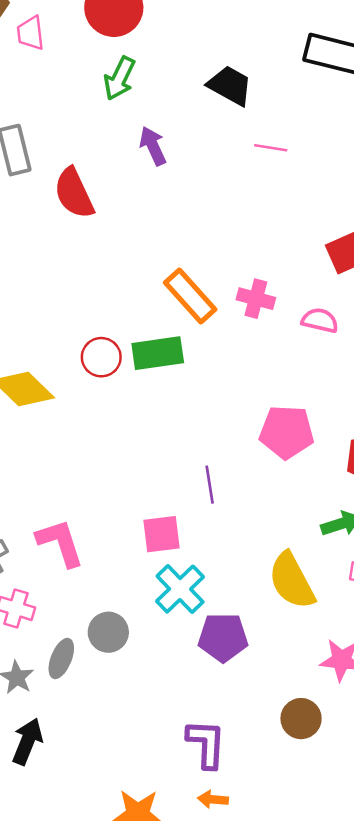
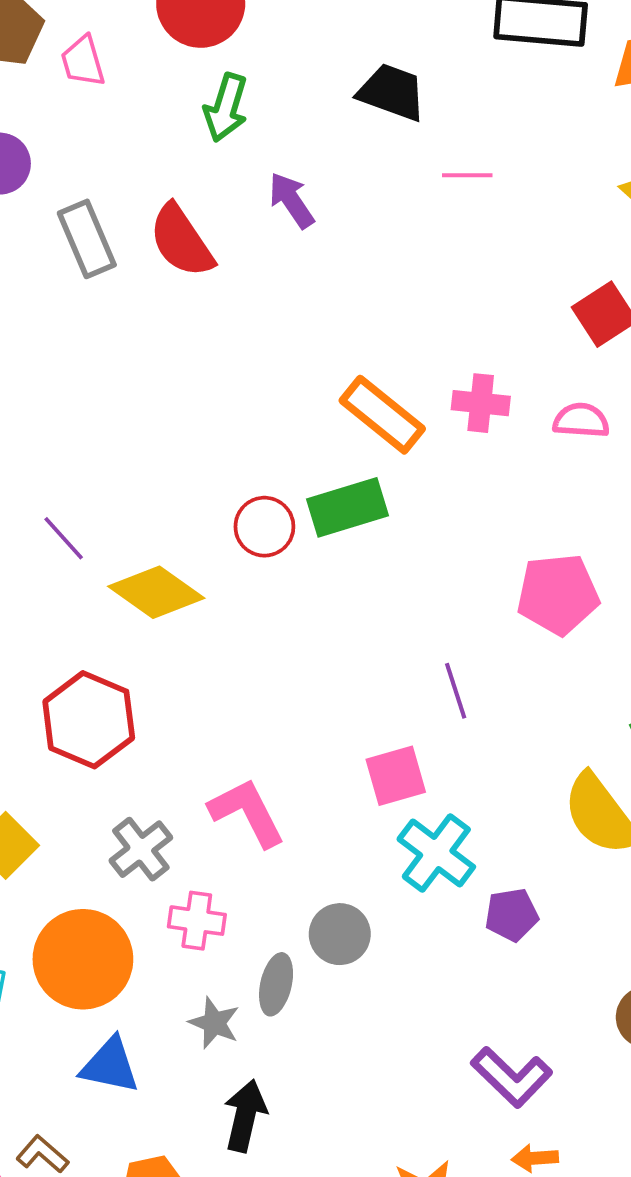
red semicircle: (74, 193) -> (181, 241), moved
purple pentagon: (223, 637) -> (512, 915), size x0.7
purple L-shape: (206, 744) -> (512, 1077), turned 140

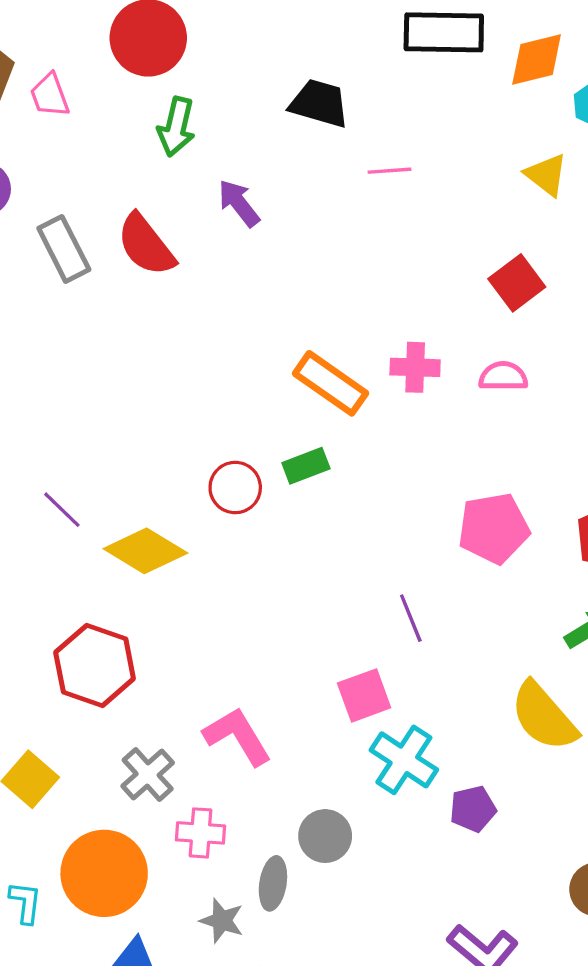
green rectangle: (347, 507) -> (306, 466), size x0.7

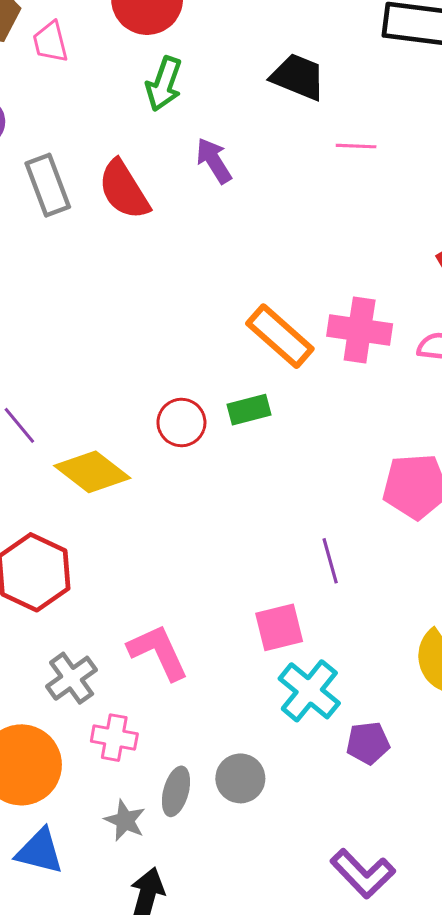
pink cross: (415, 367) -> (360, 330), size x1.4
gray circle: (325, 836) -> (240, 778), moved

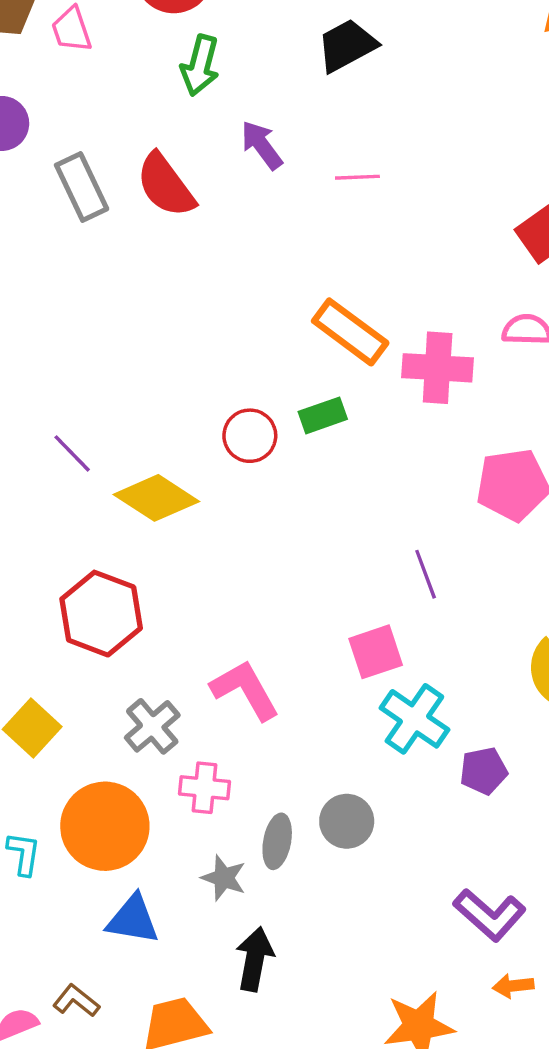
black trapezoid: (298, 77) -> (347, 45), turned -46
pink line: (356, 146) -> (357, 177), moved
pink cross: (360, 330) -> (438, 368), moved

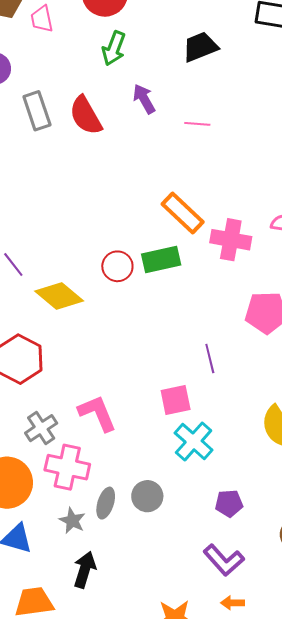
green rectangle: (323, 415) -> (161, 260), size x1.4
purple pentagon: (484, 771) -> (229, 503), moved
pink cross: (205, 788) -> (67, 467), size x1.5

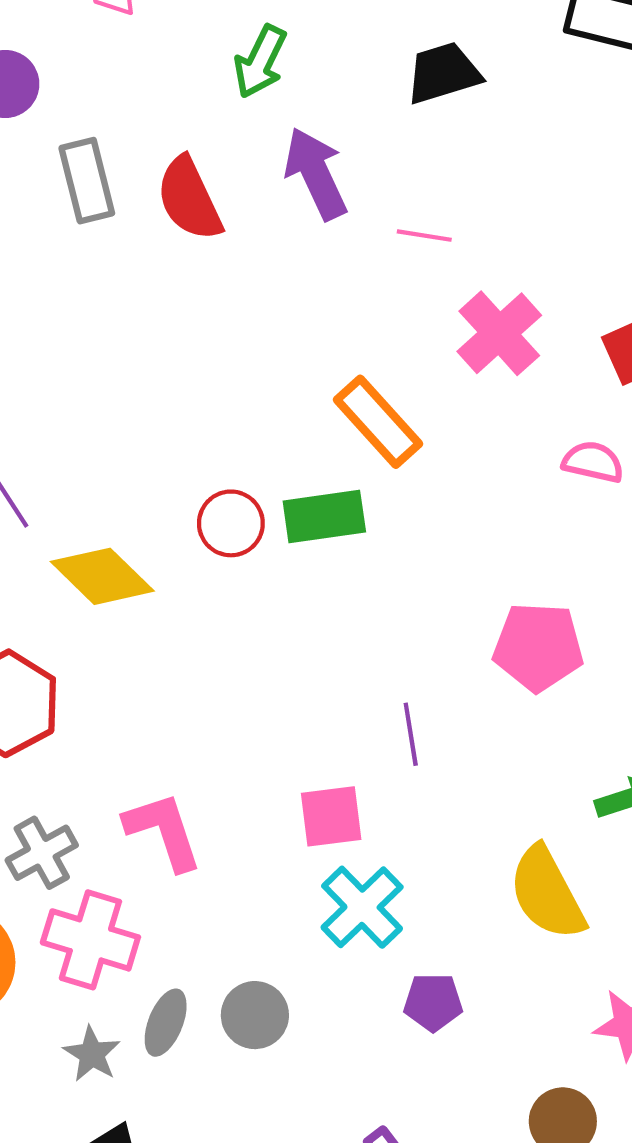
purple arrow: (144, 99) -> (316, 173), size x1.4
pink cross: (231, 240) -> (499, 333), moved, turned 33
purple pentagon: (229, 503) -> (433, 1002), moved

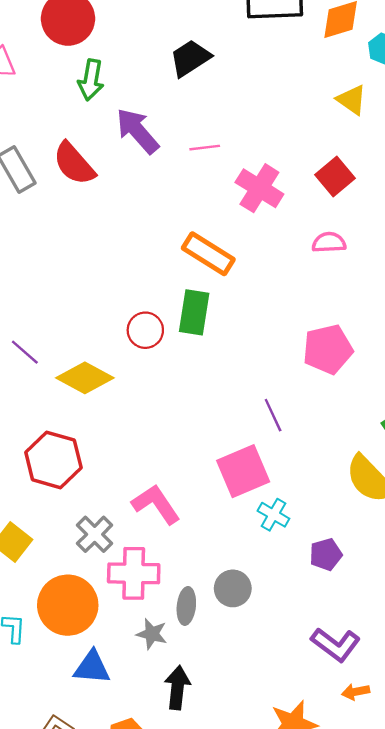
green rectangle: (324, 517) -> (194, 312), turned -57
pink square: (331, 816) -> (243, 471), size x1.4
cyan cross: (362, 907) -> (273, 515), size x0.7

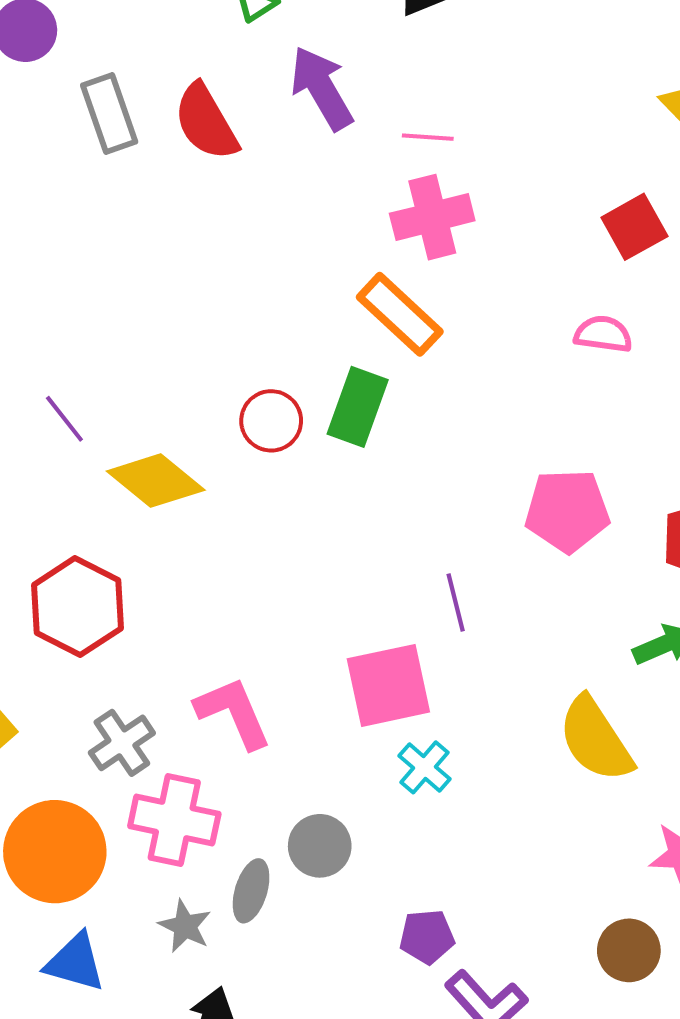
pink cross: (259, 188) -> (432, 217), moved, turned 33
purple pentagon: (326, 554) -> (427, 937), moved
gray circle: (233, 588) -> (320, 846), moved

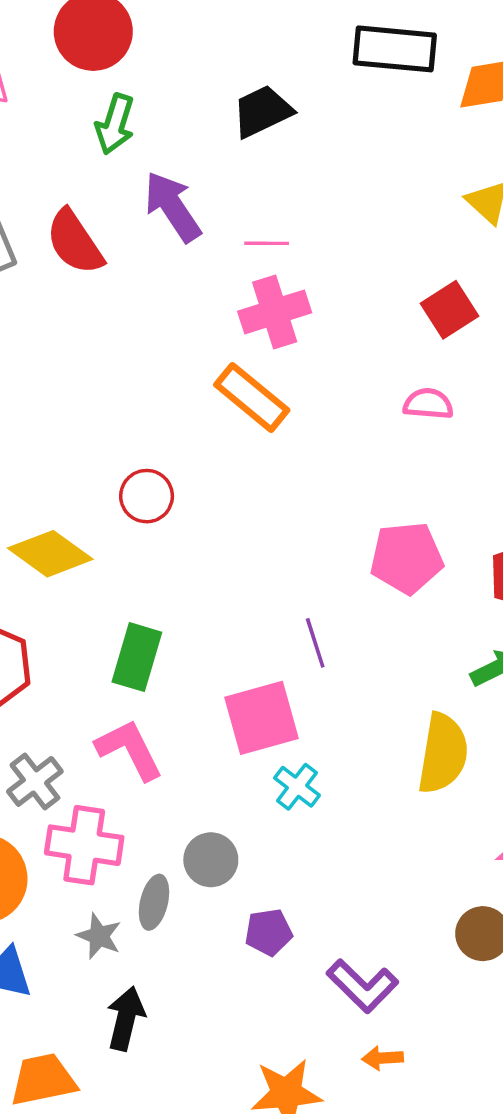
green rectangle: (358, 407) -> (137, 657), moved
yellow semicircle: (596, 739) -> (443, 753), turned -134
purple pentagon: (427, 937) -> (269, 932), moved

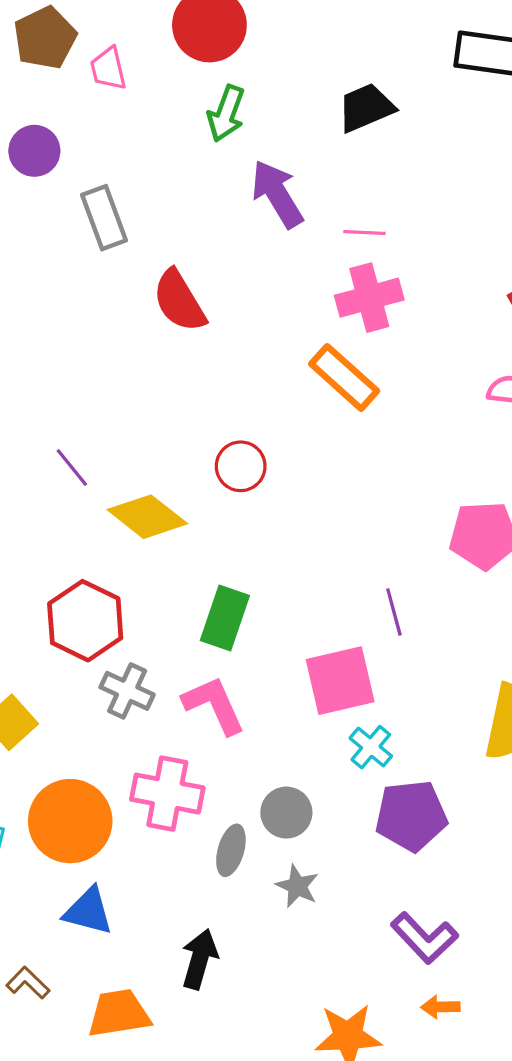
red semicircle: (75, 242) -> (179, 301), moved
gray cross: (35, 781) -> (127, 691), moved, turned -30
purple pentagon: (269, 932) -> (411, 816), moved, size x1.6
gray star: (99, 936) -> (297, 886), moved

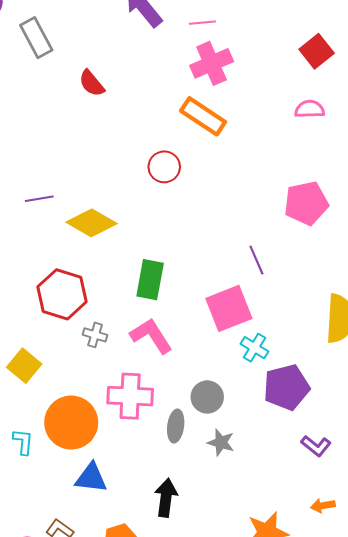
red semicircle: (179, 301) -> (92, 83), size x0.7
red circle: (241, 466) -> (164, 167), moved
purple line: (72, 467) -> (39, 199), turned -52
gray cross: (127, 691) -> (95, 335), size x0.7
purple L-shape: (424, 938) -> (316, 446), moved, size x0.7

